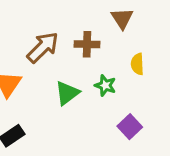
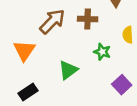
green triangle: (67, 93) -> (68, 70), moved

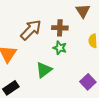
green star: (102, 52) -> (60, 48), moved

